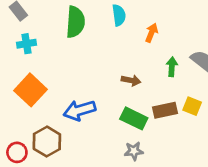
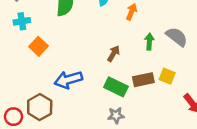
brown arrow: (131, 80) -> (114, 53), turned -70
orange square: (31, 90) -> (39, 46), moved, size x0.7

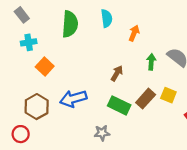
brown rectangle: (143, 80) -> (146, 99), turned -36
brown hexagon: (40, 107) -> (37, 107), moved
gray star: (116, 115) -> (102, 133), moved

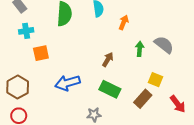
orange square: (45, 66) -> (41, 53), turned 35
brown rectangle: (146, 99) -> (143, 99), moved
brown hexagon: (37, 107) -> (18, 87), moved

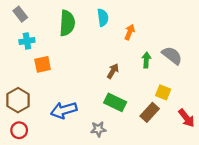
blue arrow: (67, 83) -> (64, 110), moved

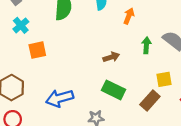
cyan cross: (27, 41) -> (21, 25), turned -32
brown arrow: (113, 71) -> (111, 57), turned 40
yellow square: (163, 92) -> (164, 79), turned -32

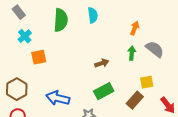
orange arrow: (129, 16) -> (135, 28), moved
green rectangle: (114, 90) -> (104, 91), turned -54
blue arrow: (60, 98) -> (58, 98), turned 30

